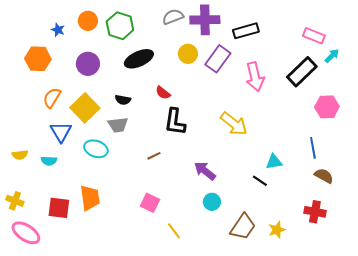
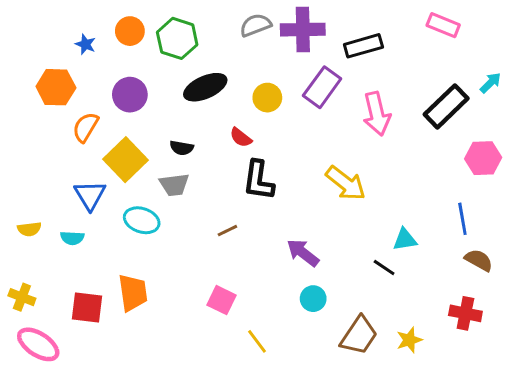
pink rectangle: (314, 36) -> (443, 25), moved
yellow circle: (188, 54) -> (267, 98), moved
orange semicircle: (52, 98) -> (86, 127), moved

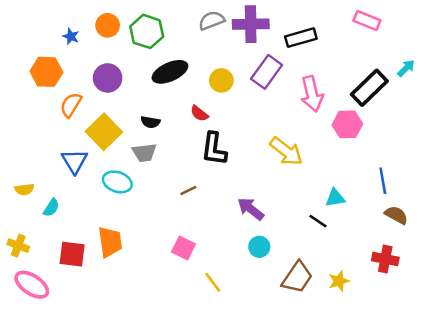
pink hexagon: (483, 158) -> (347, 124), moved
cyan semicircle: (72, 238) -> (51, 208), moved, turned -60

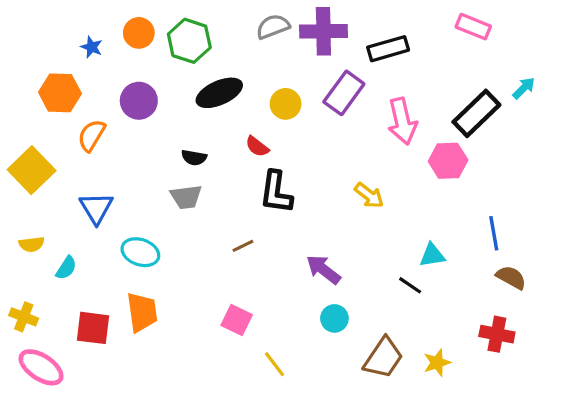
yellow square: (104, 132) -> (32, 170), moved
yellow arrow: (286, 151) -> (369, 195), size x0.7
cyan ellipse: (117, 182) -> (140, 252), moved

